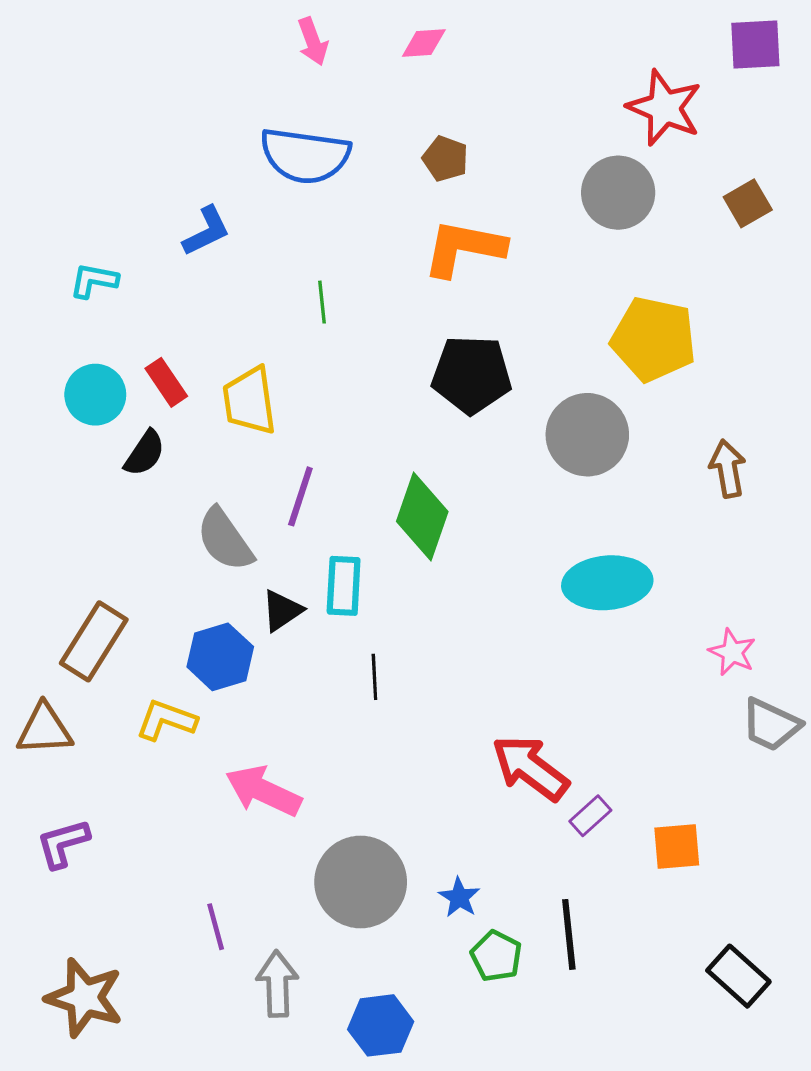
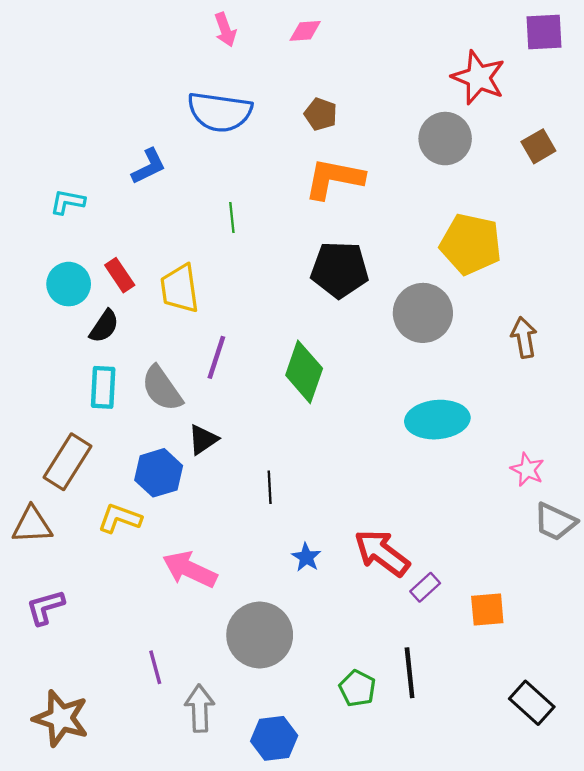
cyan rectangle: (344, 586) -> (103, 387), moved
blue star: (459, 897) -> (306, 557), moved

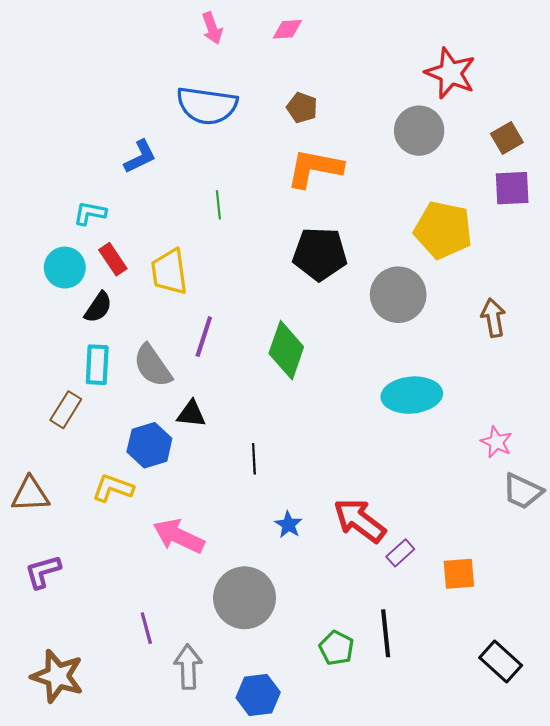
purple square: (544, 32) -> (512, 188), moved
cyan L-shape: (68, 202) -> (90, 213), moved
black triangle: (203, 440) -> (191, 414), turned 40
brown rectangle: (68, 462) -> (66, 410), moved, size x0.7

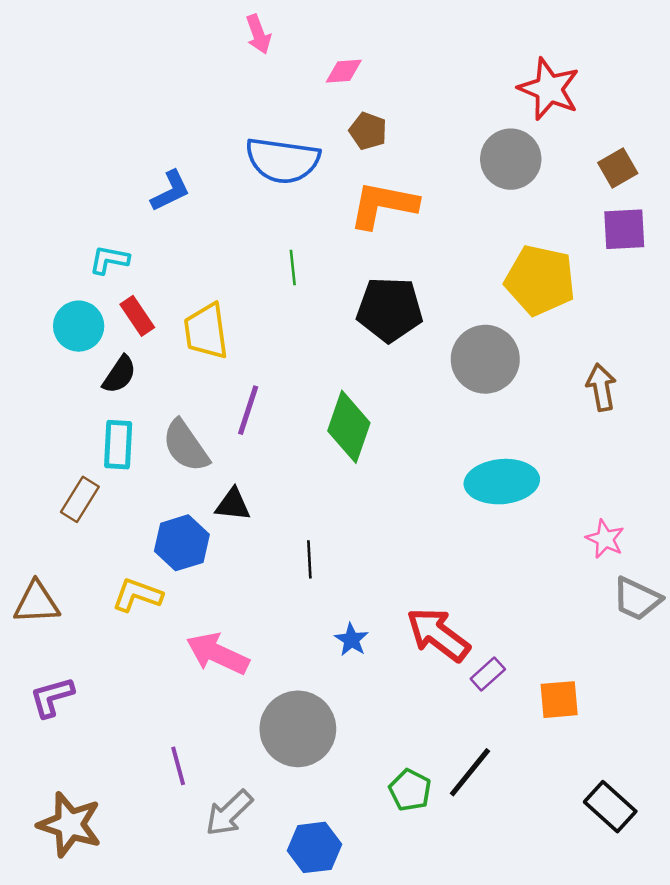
pink diamond: (287, 29) -> (344, 71), moved
blue semicircle: (207, 106) -> (283, 160), moved
green line: (218, 205) -> (293, 267), moved
black line: (386, 633) -> (470, 772), turned 45
gray arrow: (188, 667) -> (229, 813), turned -132

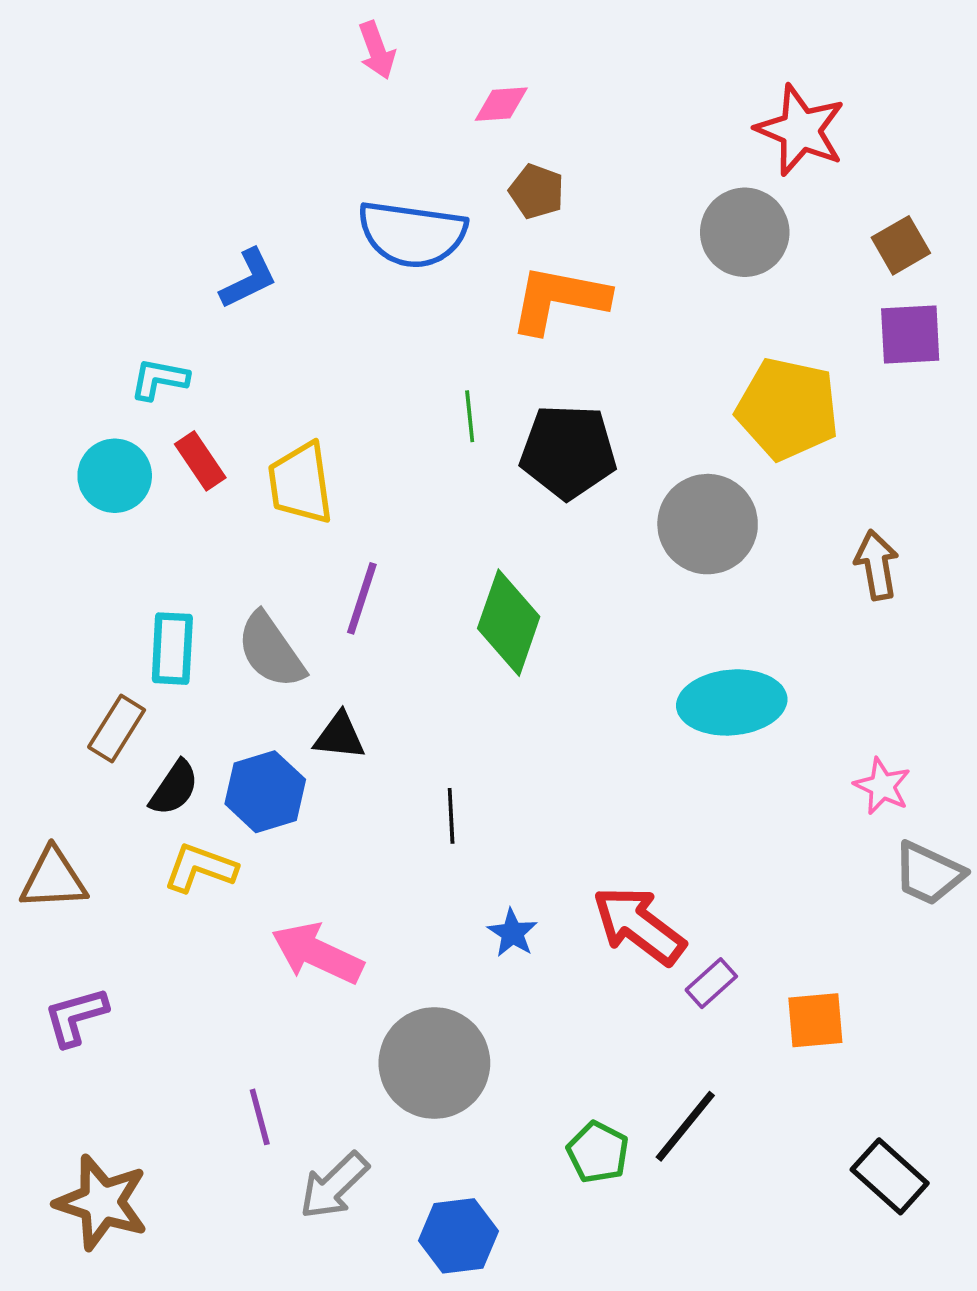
green line: (293, 267) -> (470, 416), moved
black semicircle: (119, 375) -> (174, 788), moved

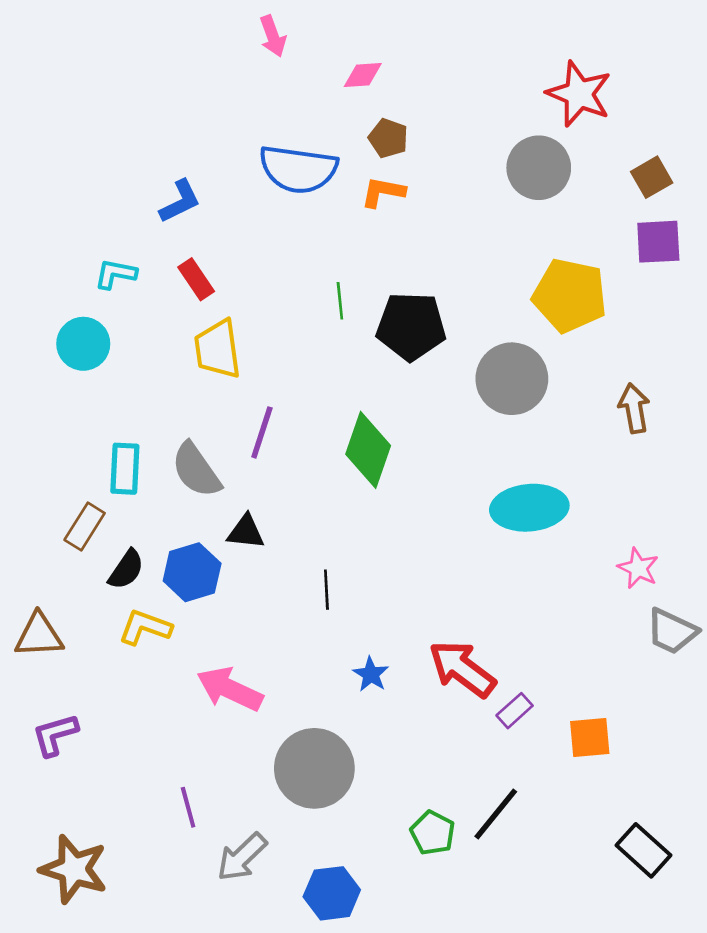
orange L-shape: (559, 299) -> (383, 192), moved, size x0.6
red rectangle: (200, 461) -> (196, 279), moved

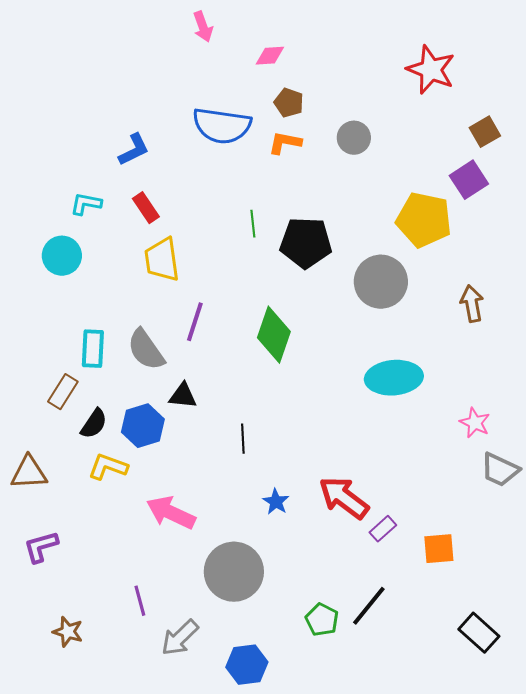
gray circle: (539, 168) -> (354, 138), moved, size x0.7
purple square: (658, 242) -> (469, 180), moved, turned -30
brown star: (74, 869) -> (68, 632), moved, size x0.6

